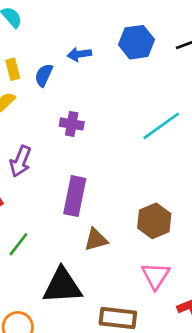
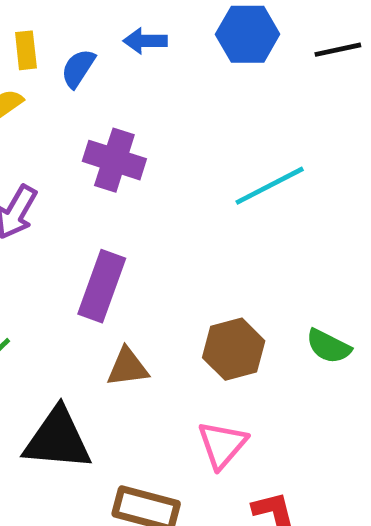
purple cross: (72, 124) -> (114, 160), size x1.4

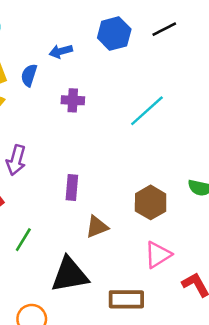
purple cross: (114, 160) -> (73, 100), moved, size x0.7
purple rectangle: (102, 286) -> (72, 187), size x0.7
pink triangle: (222, 445) -> (158, 255), turned 32

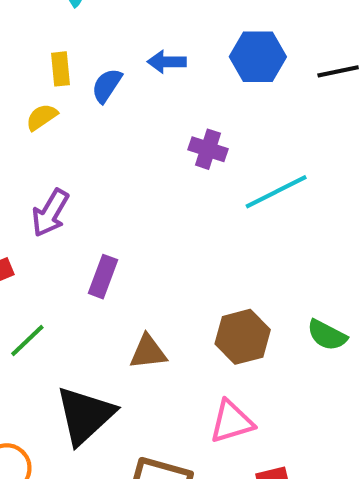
purple cross: (73, 100) -> (208, 149), moved
purple rectangle: (72, 187) -> (103, 277), moved
black triangle: (70, 275) -> (85, 415), turned -48

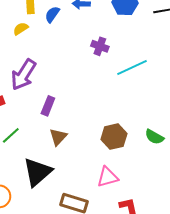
purple arrow: (50, 213) -> (23, 75), size x1.4
brown triangle: (148, 352) -> (58, 137), moved, turned -42

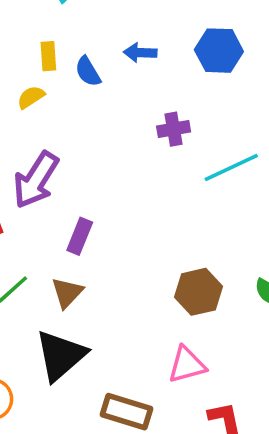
blue semicircle: (52, 14) -> (88, 72), turned -66
purple cross: (100, 46) -> (174, 129), turned -30
brown triangle: (58, 137) -> (67, 293), moved

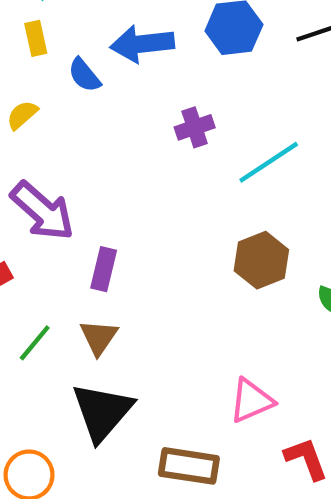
blue arrow: (140, 53) -> (142, 44), size x1.6
yellow rectangle: (48, 56) -> (36, 38), moved
purple arrow: (36, 180) -> (42, 211), turned -72
brown hexagon: (199, 292) -> (261, 260), moved

